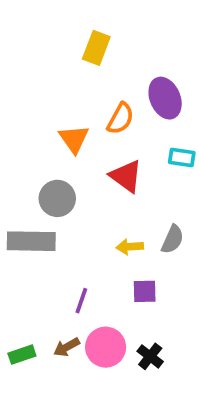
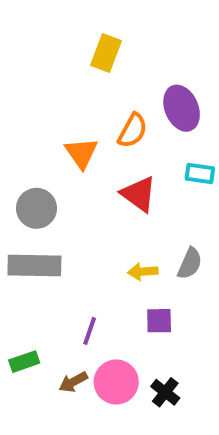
gray circle: (57, 198) -> (36, 208), moved
green rectangle: (22, 355) -> (24, 362), moved

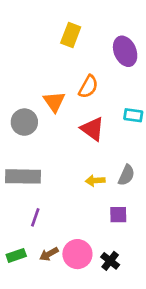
purple ellipse: (182, 108) -> (125, 51), moved
gray circle: (36, 208) -> (24, 122), moved
purple square: (159, 321) -> (118, 215), moved
purple line: (90, 331) -> (35, 217), moved
green rectangle: (24, 362) -> (16, 255), moved

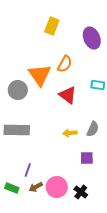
orange triangle: (54, 102) -> (40, 75), size x1.4
purple line: (35, 217) -> (28, 170), moved
green rectangle: (16, 255) -> (12, 188), turned 40

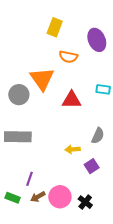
orange semicircle: (65, 64) -> (68, 57), moved, turned 72
red triangle: (68, 95) -> (72, 100), turned -36
yellow arrow: (70, 133) -> (73, 149), moved
purple square: (87, 158) -> (92, 166), turned -32

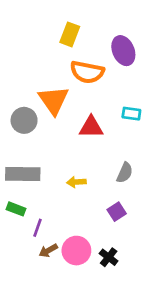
orange semicircle: (68, 57) -> (87, 72), size x1.4
yellow arrow: (73, 149) -> (76, 182), moved
green rectangle: (13, 198) -> (16, 209), moved

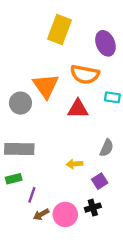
yellow rectangle: (70, 34) -> (60, 30), size x1.4
orange semicircle: (87, 72) -> (85, 74), moved
yellow arrow: (76, 182) -> (74, 164), moved
green rectangle: (16, 209) -> (14, 179), turned -35
black cross: (109, 257) -> (93, 208), moved, turned 35

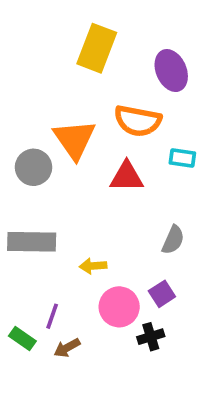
yellow arrow: (74, 164) -> (93, 266), moved
green rectangle: (14, 179) -> (22, 339), moved, turned 49
pink circle: (65, 214) -> (119, 307), moved

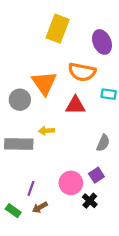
yellow arrow: (93, 266) -> (46, 131), moved
black cross: (151, 337) -> (90, 201), turned -32
green rectangle: (22, 339) -> (13, 211), moved

